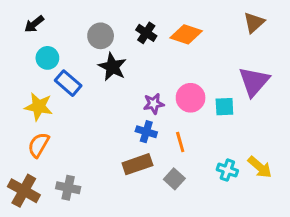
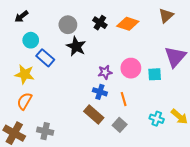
brown triangle: (254, 23) -> (166, 15), moved
brown rectangle: (137, 164) -> (94, 115), turned 60

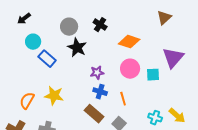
orange diamond: (128, 24) -> (129, 42), moved
purple star: (105, 72) -> (97, 73), moved
yellow star: (25, 74) -> (54, 96), moved

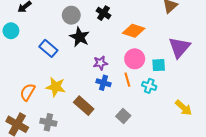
cyan circle: (33, 42) -> (11, 31), moved
orange line: (123, 99) -> (127, 80), moved
brown rectangle: (94, 114) -> (84, 106), moved
cyan cross: (155, 118) -> (149, 86), moved

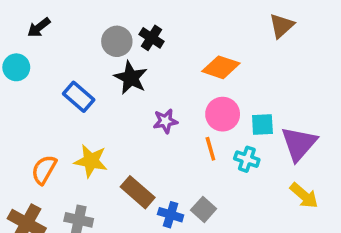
black cross: (103, 13) -> (152, 38), moved
purple triangle: (179, 47) -> (299, 144), moved
blue cross: (103, 83) -> (171, 215), moved

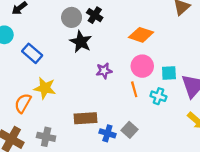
blue rectangle: (79, 97) -> (32, 53), moved
yellow star: (91, 161) -> (45, 88), moved
brown rectangle: (138, 192) -> (85, 118), turned -45

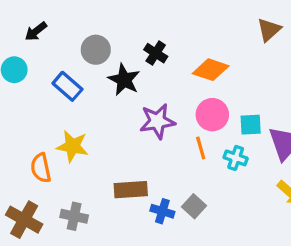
black cross: (95, 15) -> (156, 53), moved
gray circle: (72, 17) -> (96, 50), moved
blue rectangle: (32, 53) -> (67, 86), moved
purple star: (104, 71) -> (157, 121), size x1.5
orange semicircle: (23, 103) -> (41, 168), turned -42

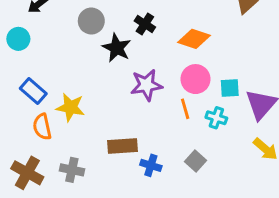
blue rectangle: (67, 86) -> (33, 91), moved
gray square: (194, 206) -> (195, 161), moved

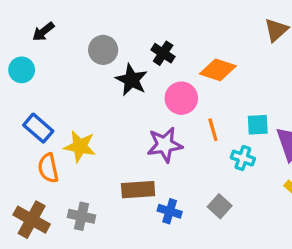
pink circle: (195, 79) -> (181, 98), moved
purple star: (146, 85) -> (165, 145), moved
orange line: (185, 109) -> (213, 130), moved

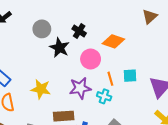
cyan square: (258, 125) -> (130, 76), moved
yellow star: (80, 146) -> (41, 89), moved
cyan cross: (243, 158) -> (104, 96), moved

